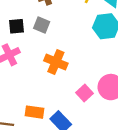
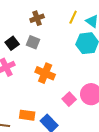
black square: (17, 26) -> (12, 43), turned -32

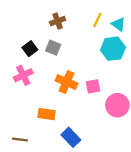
pink square: (69, 99) -> (93, 86), moved, turned 32
orange rectangle: (27, 115) -> (47, 114), moved

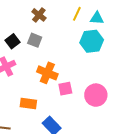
brown cross: (58, 21) -> (39, 15), turned -32
cyan triangle: (118, 24) -> (97, 18), turned -32
pink square: (93, 86) -> (65, 89), moved

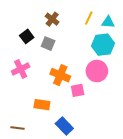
black square: (13, 41) -> (27, 36), moved
pink circle: (96, 95) -> (97, 71), moved

